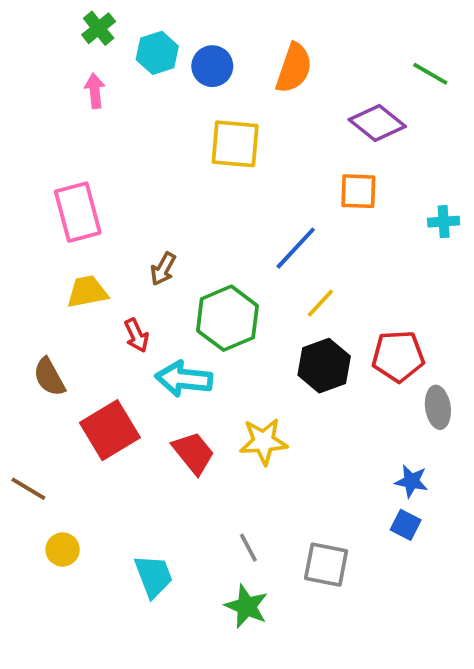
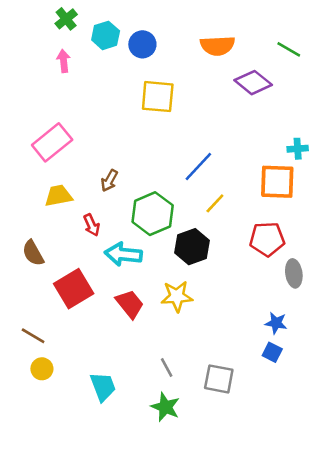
orange semicircle: (294, 68) -> (218, 46), moved, turned 68
orange square: (358, 191) -> (277, 182), moved, size x1.4
pink rectangle: (78, 212) -> (52, 142), turned 66
black hexagon: (324, 366) -> (192, 247), moved
brown line: (28, 489) -> (33, 336), moved

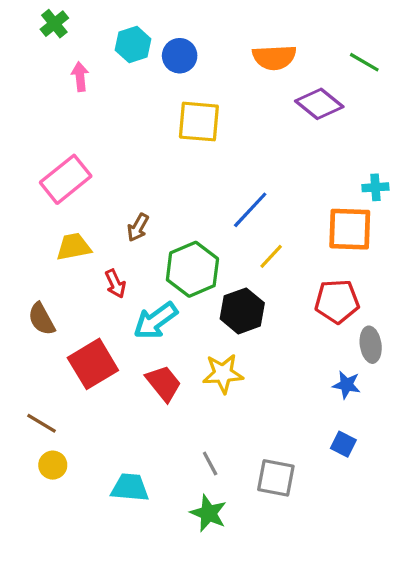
green cross: (66, 19) -> (54, 24), moved
cyan arrow: (123, 254) -> (156, 321), turned -42
blue star: (276, 323) -> (347, 385), moved
cyan trapezoid: (103, 387) -> (130, 488), turned -64

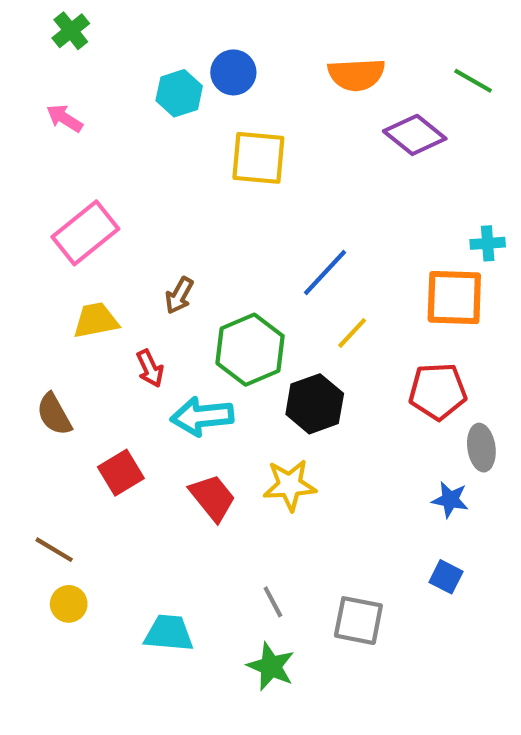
cyan hexagon: (133, 44) -> (179, 93), moved
pink arrow: (80, 77) -> (65, 118), moved, turned -52
cyan arrow: (156, 321) -> (202, 416), turned 30
red square: (93, 364) -> (121, 473), size x0.7

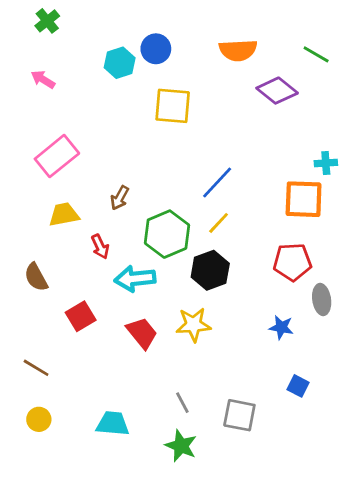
yellow line: (352, 333) -> (219, 223), moved
blue star: (450, 500) -> (281, 327), moved
yellow circle: (69, 604) -> (39, 419), moved

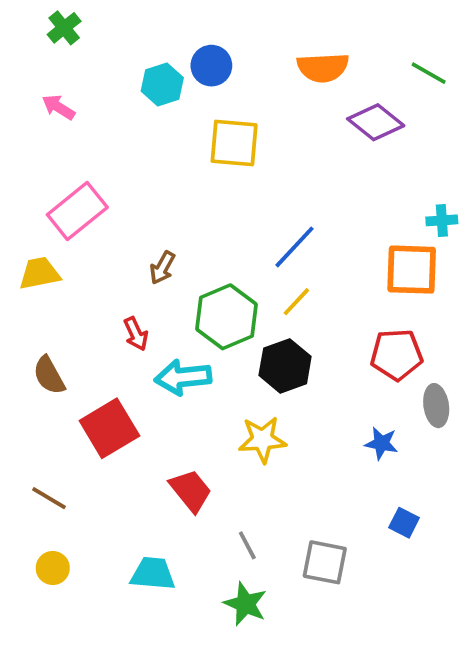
yellow trapezoid: (64, 215) -> (40, 273), moved
red square: (81, 316) -> (109, 428), size x1.4
red trapezoid: (142, 333) -> (191, 491), moved

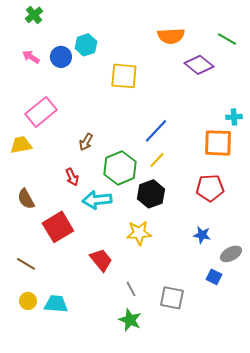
blue circle: (211, 66) -> (61, 57), moved
gray ellipse: (436, 406) -> (231, 254), moved, turned 70
cyan trapezoid: (153, 574) -> (56, 304), moved

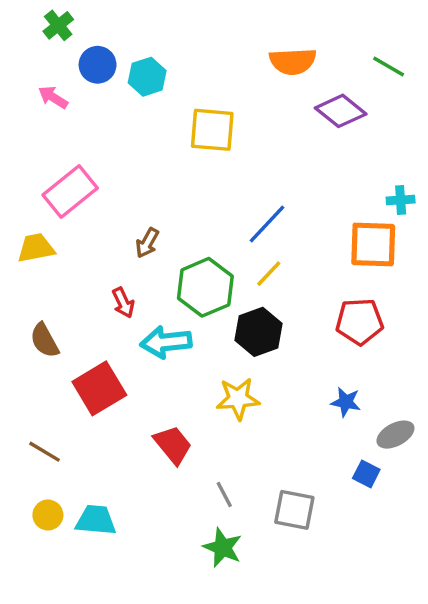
blue circle: (61, 57) -> (98, 65), moved

